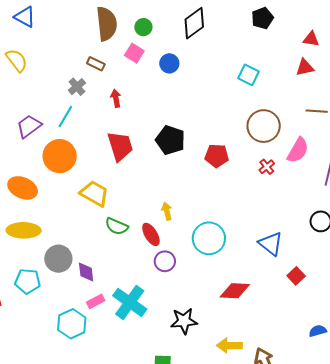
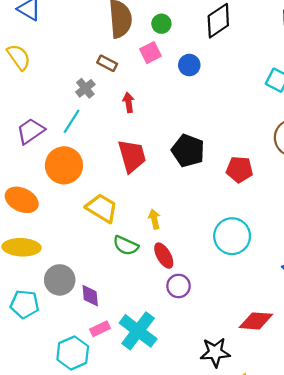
pink square: (134, 53) -> (150, 53), turned 30
yellow arrow: (167, 211) -> (154, 219), moved
cyan circle: (209, 238) -> (232, 236), moved
black star: (184, 321) -> (215, 352), moved

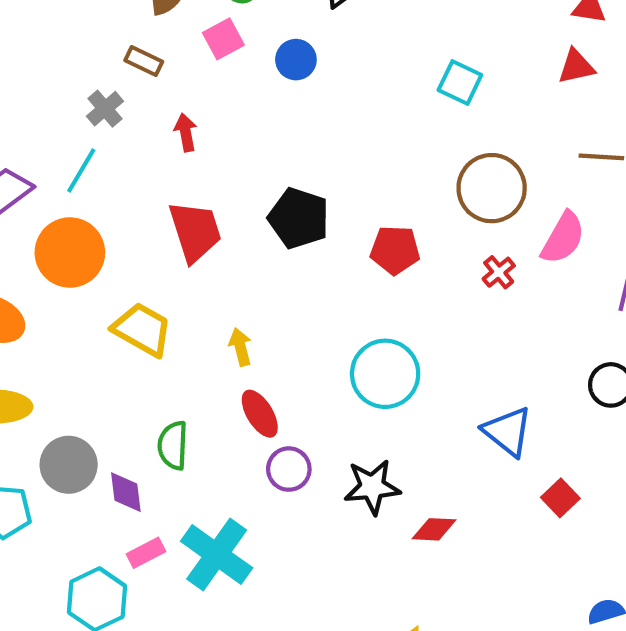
green semicircle: (126, 245) -> (173, 445), moved, turned 70
red diamond: (256, 321) -> (434, 529), size x0.7
black star: (215, 352) -> (372, 487), moved

